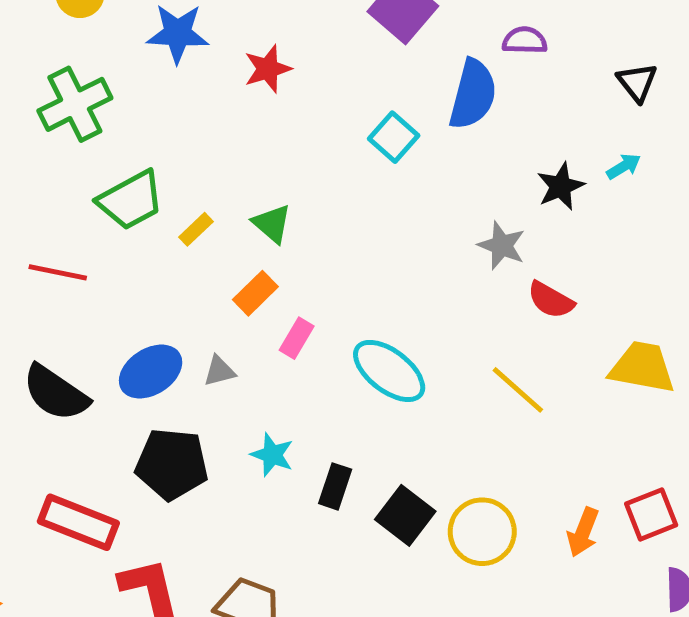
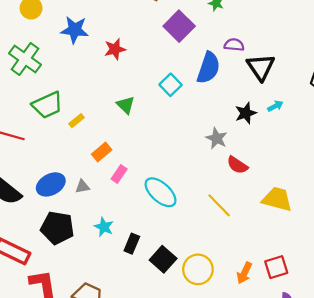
black triangle: (637, 82) -> (261, 67), moved, size x1.5
green cross: (75, 104) -> (25, 59), turned -32
green triangle: (272, 224) -> (126, 105), moved

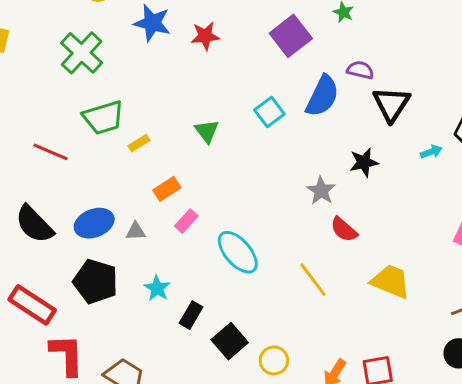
red star: (115, 49) -> (205, 36), moved
cyan arrow: (275, 106) -> (431, 152), moved
yellow circle: (198, 269) -> (274, 360), size x0.7

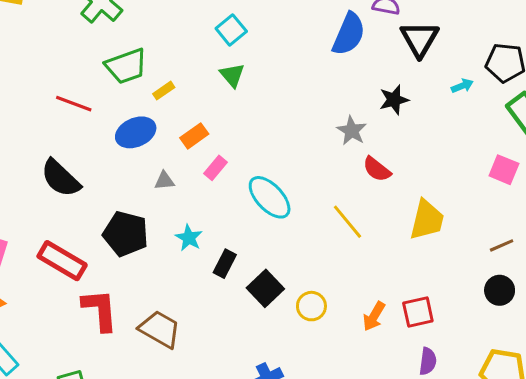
cyan square: (269, 112) -> (231, 30), moved
blue ellipse: (94, 223) -> (136, 132), moved
yellow trapezoid: (391, 281) -> (427, 220), turned 84

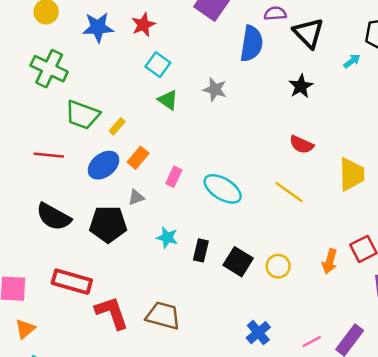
green trapezoid: (126, 66) -> (82, 115), turned 54
gray star: (352, 131) -> (215, 90), moved
orange rectangle: (194, 136) -> (138, 158), moved
black pentagon: (126, 234) -> (108, 224), moved

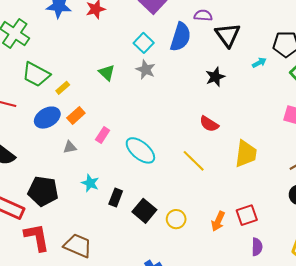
cyan square: (158, 65) -> (144, 43), moved
black pentagon: (108, 224) -> (43, 191), moved

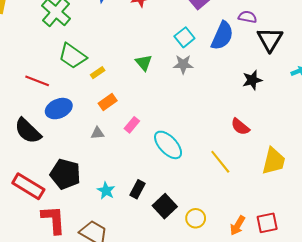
gray star: (146, 70) -> (183, 64), turned -30
blue ellipse: (47, 118) -> (59, 109), moved
cyan star: (90, 183) -> (106, 191), moved

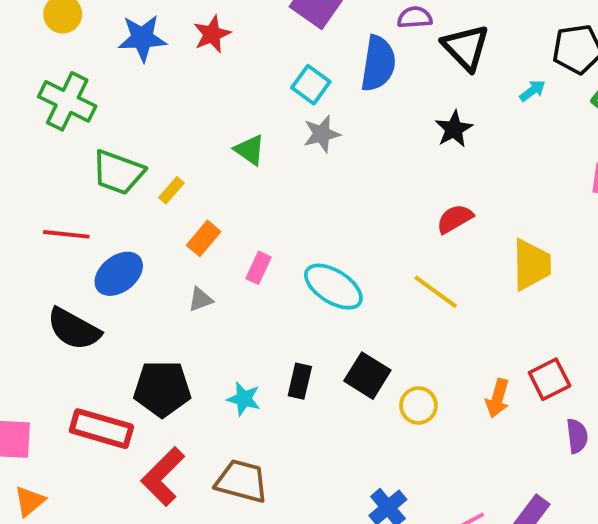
red semicircle: (240, 127) -> (455, 219), turned 126
black square: (165, 206) -> (367, 376), moved
red L-shape: (53, 220) -> (163, 477), turned -116

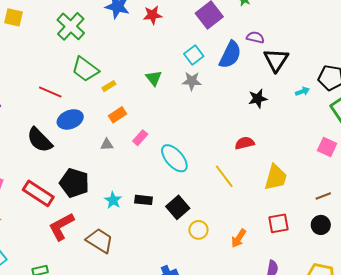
red square: (550, 379) -> (278, 223), moved
black rectangle: (300, 381) -> (143, 200), turned 66

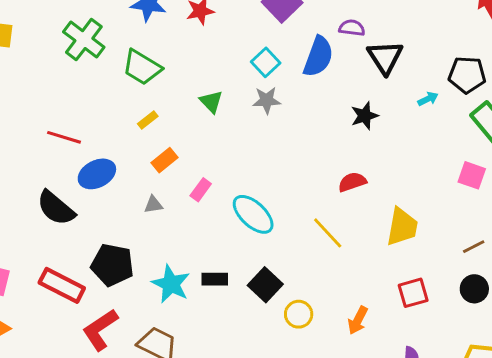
green trapezoid: (85, 69) -> (142, 67), moved
cyan star: (113, 200) -> (171, 284), size x1.5

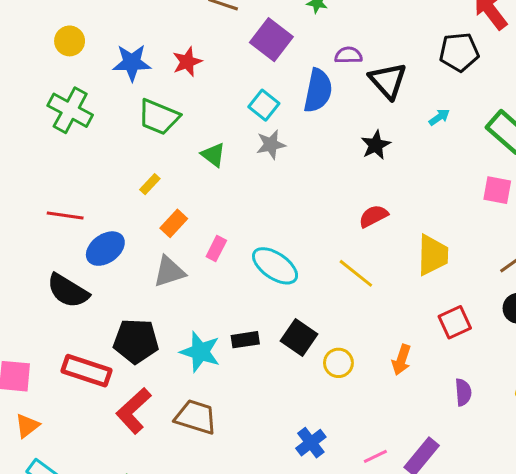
green trapezoid: (142, 67) -> (159, 117), moved
black pentagon: (467, 75) -> (459, 52), moved
gray triangle: (153, 205) -> (169, 272), size x1.6

